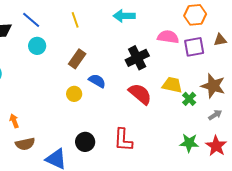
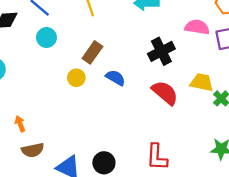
yellow circle: (74, 94) -> (76, 78), moved
red L-shape: (123, 140) -> (157, 157), moved
black circle: (85, 142) -> (104, 163), moved

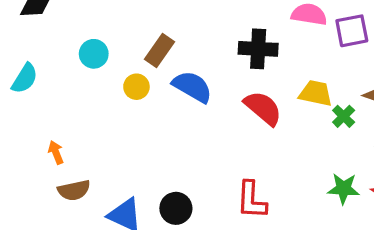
cyan circle: (46, 37) -> (94, 54), moved
black cross: (161, 51) -> (258, 49), turned 30
blue semicircle: (115, 78) -> (192, 87), size x1.4

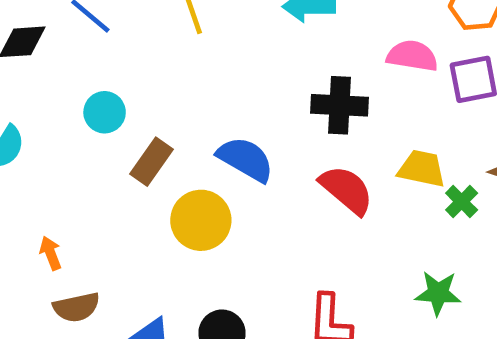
brown rectangle: (159, 51) -> (152, 162), moved
yellow circle: (136, 87) -> (201, 220), moved, size x1.6
green star: (344, 189) -> (438, 293), moved

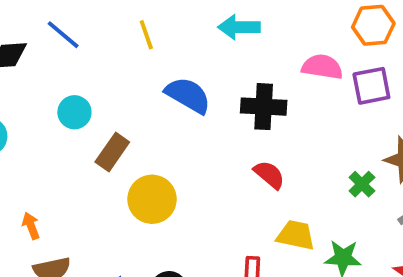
blue semicircle: (245, 159) -> (188, 95), moved
yellow trapezoid: (422, 169) -> (296, 235), moved
red semicircle: (346, 190) -> (269, 175), size x0.7

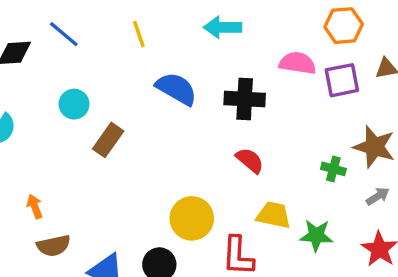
green cross: (362, 184) -> (333, 169), turned -30
yellow circle: (152, 199) -> (192, 218), moved

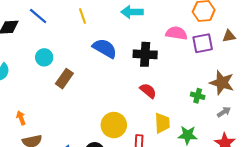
yellow trapezoid: (274, 215) -> (162, 123), turned 75

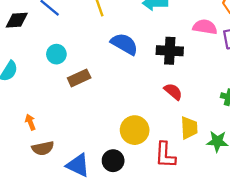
brown rectangle: (64, 79) -> (79, 78), turned 30

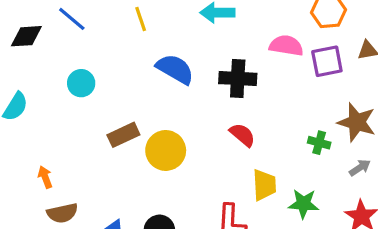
brown rectangle: (79, 78) -> (123, 135), moved
yellow circle: (135, 130) -> (166, 150), moved

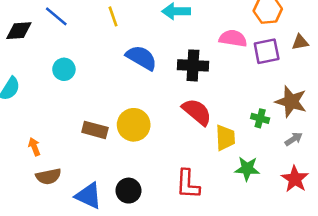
brown rectangle: (123, 135) -> (95, 130), moved, turned 40
red semicircle: (242, 135) -> (197, 112), size x1.4
yellow trapezoid: (264, 185) -> (225, 138), moved

